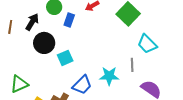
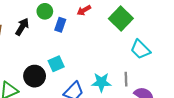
black circle: (44, 43) -> (35, 76), moved
gray line: (132, 65) -> (126, 79), moved

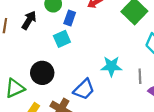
cyan square: (56, 64) -> (62, 39), moved
cyan star: (101, 82) -> (111, 66), moved

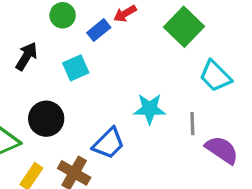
blue rectangle: (70, 18) -> (99, 30), moved, turned 32
black arrow: (29, 20) -> (26, 56), moved

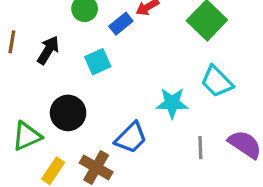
cyan trapezoid: (215, 76) -> (217, 81), moved
gray line: (192, 124) -> (200, 148), moved

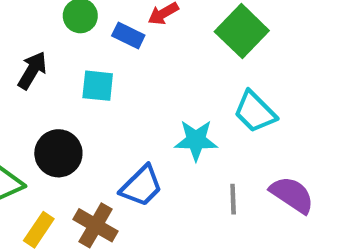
blue rectangle: (121, 24) -> (128, 35), turned 65
cyan square: (98, 62) -> (98, 86), turned 30

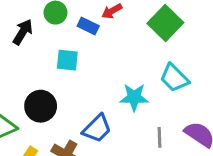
black arrow: (32, 70) -> (23, 32), moved

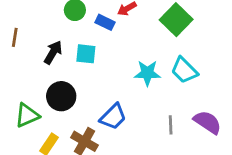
black arrow: (23, 32) -> (53, 52), moved
cyan star: (134, 97) -> (147, 73), moved

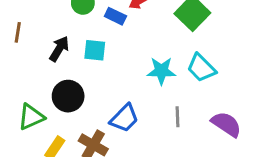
gray line: (171, 125) -> (178, 117), moved

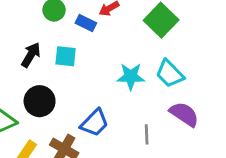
gray line: (178, 117) -> (147, 134), moved
purple semicircle: (226, 124) -> (184, 114), moved

